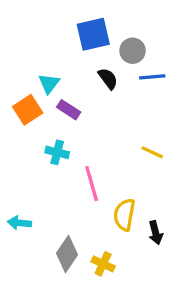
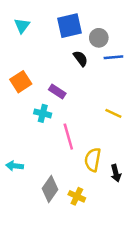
cyan triangle: (49, 83) -> (22, 26), moved
purple rectangle: (69, 110) -> (57, 91), moved

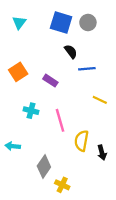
blue square: (69, 26) -> (61, 22), turned 30
gray circle: (99, 38) -> (88, 22), moved
blue line: (113, 57) -> (87, 69), moved
cyan cross: (43, 113) -> (31, 111), moved
yellow cross: (77, 196) -> (62, 185), moved

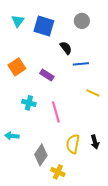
blue square: (61, 22) -> (44, 26), moved
yellow semicircle: (82, 141) -> (73, 144), moved

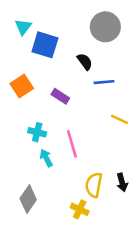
gray circle: (82, 21) -> (105, 27), size x1.5
blue square: (44, 26) -> (45, 45), moved
cyan arrow: (12, 136) -> (46, 158), moved, turned 56
gray diamond: (41, 155) -> (28, 199), moved
yellow cross: (58, 172) -> (80, 209), moved

